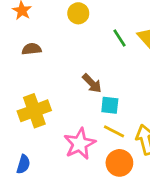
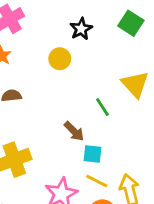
green line: (119, 38) -> (102, 107), moved

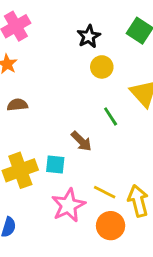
yellow circle: (60, 59) -> (102, 67), moved
cyan square: (92, 154) -> (55, 164), moved

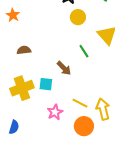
brown semicircle: (17, 105) -> (24, 50), moved
pink star: (68, 205) -> (55, 112), size x0.7

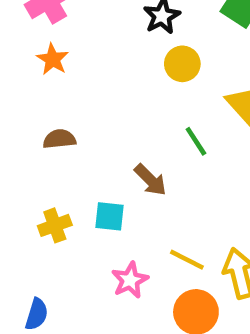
orange star: (13, 15) -> (53, 59), moved
yellow cross: (22, 88) -> (55, 225), size x0.6

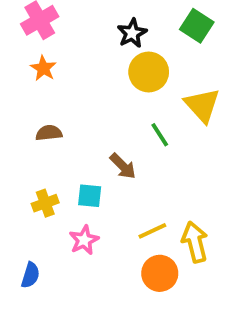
yellow circle: (182, 64) -> (149, 72), size x1.4
yellow line: (187, 260) -> (152, 231), turned -52
pink star: (130, 280) -> (84, 240), moved

